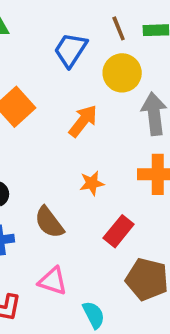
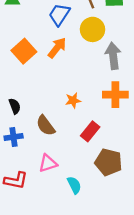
orange arrow: (83, 121) -> (57, 48), moved
pink triangle: (53, 281) -> (48, 163), turned -36

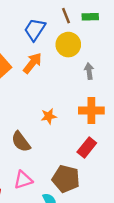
gray arrow: (113, 56) -> (89, 71), size x0.6
red rectangle: (90, 131) -> (87, 147), moved
brown pentagon: (109, 162) -> (66, 179), moved

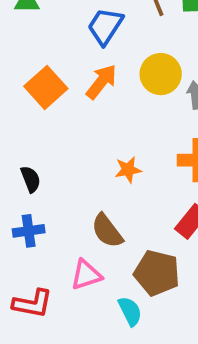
yellow circle: (68, 45) -> (161, 74), moved
brown semicircle: (21, 142) -> (107, 231), moved

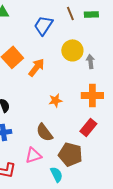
orange arrow: (101, 82) -> (36, 67), moved

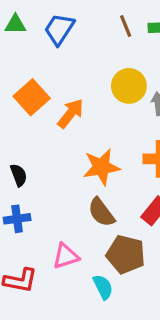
blue trapezoid: (43, 25) -> (59, 29), moved
orange star: (55, 100) -> (101, 167), size x1.6
brown semicircle: (44, 132) -> (101, 212), moved

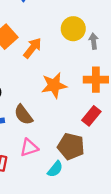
brown semicircle: (101, 212) -> (23, 115), moved
cyan semicircle: (103, 287) -> (55, 169), turned 66

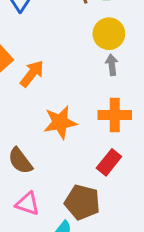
yellow circle: (73, 29) -> (109, 34), moved
pink triangle: (29, 148) -> (28, 204), turned 36

